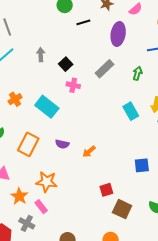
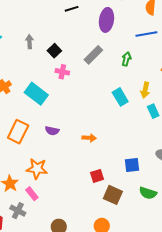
orange arrow: (89, 151) -> (89, 138), moved, turned -136
blue square: (142, 165) -> (132, 165), moved

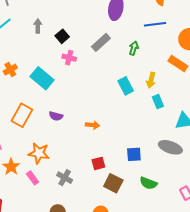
gray cross: (18, 211) -> (65, 178), moved

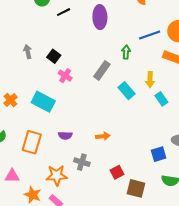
blue line: (155, 24) -> (150, 35), moved
gray rectangle: (101, 42) -> (102, 70), moved
pink cross: (69, 58) -> (65, 76), turned 32
blue square: (134, 154) -> (159, 154), moved
gray cross: (65, 178) -> (82, 162), moved

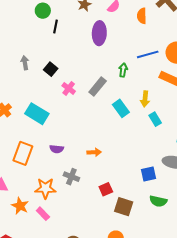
black line: (64, 12) -> (55, 26), moved, turned -56
pink cross: (65, 76) -> (69, 88), moved

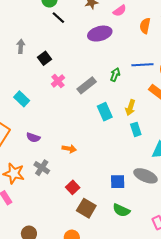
black line: (55, 26) -> (58, 18), turned -72
purple ellipse: (99, 33) -> (100, 34), turned 60
cyan rectangle: (37, 114) -> (22, 99), size x0.7
red square: (106, 189) -> (73, 187), turned -32

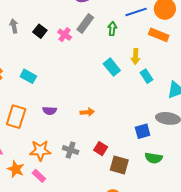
pink cross: (58, 81) -> (65, 35), moved
gray rectangle: (87, 85) -> (85, 23), moved
gray cross: (42, 168) -> (71, 150), moved

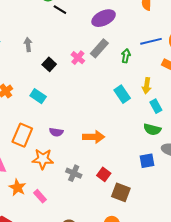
black square: (40, 31) -> (49, 64), moved
orange arrow: (87, 112) -> (94, 137), size x1.5
orange star: (40, 150) -> (43, 159), moved
green semicircle: (154, 158) -> (152, 129), moved

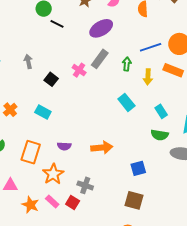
yellow arrow: (147, 86) -> (148, 77), moved
orange star: (43, 159) -> (53, 174), turned -30
blue square: (147, 161) -> (138, 168), moved
red square: (104, 174) -> (73, 202), moved
pink rectangle: (40, 196) -> (52, 201), moved

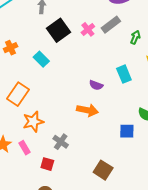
black square: (51, 79) -> (59, 30), size x1.6
purple semicircle: (64, 146) -> (96, 85), moved
blue square: (138, 168) -> (127, 131), moved
red square: (73, 202) -> (47, 164), moved, turned -32

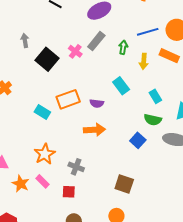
cyan rectangle: (41, 59) -> (42, 112), moved
orange rectangle: (18, 94) -> (68, 99), moved, turned 50
blue square: (127, 131) -> (138, 140), turned -35

